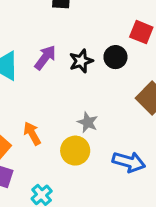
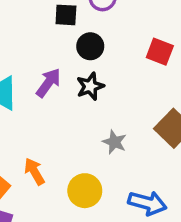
black circle: (115, 57) -> (90, 46), moved
gray star: (88, 122) -> (114, 142), moved

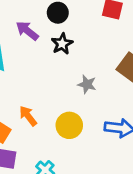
purple arrow: (48, 83) -> (27, 31), moved, turned -80

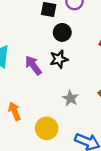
purple arrow: (27, 31) -> (33, 65), moved

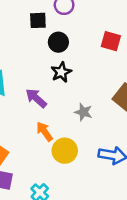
purple arrow: (33, 65) -> (36, 98), moved
orange arrow: (15, 111) -> (45, 132), moved

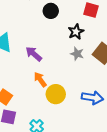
black star: (61, 72) -> (76, 32), moved
gray star: (83, 112) -> (77, 54), moved

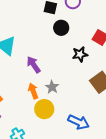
gray star: (77, 54) -> (52, 87), moved

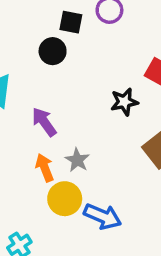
black circle: (61, 28) -> (53, 51), moved
blue arrow: (79, 122) -> (103, 216), moved

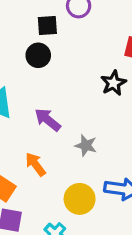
orange arrow: (45, 168) -> (35, 164), moved
yellow circle: (65, 199) -> (80, 199), moved

